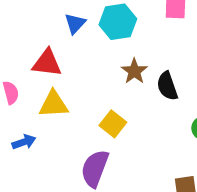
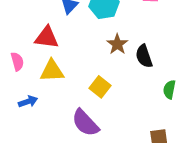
purple semicircle: (95, 168) -> (85, 123), turned -64

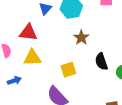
black semicircle: (144, 56) -> (101, 62), moved
yellow square: (100, 87) -> (68, 70), turned 35

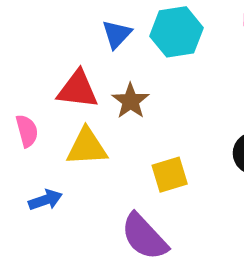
brown star: (81, 38) -> (130, 101), moved

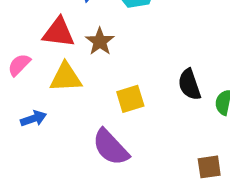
pink semicircle: (27, 131) -> (19, 65), turned -120

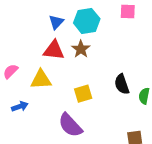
red triangle: (59, 32) -> (54, 50), moved
brown star: (100, 41) -> (81, 49), moved

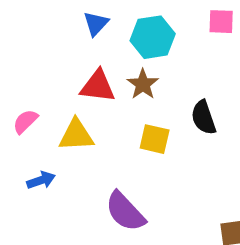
blue triangle: (56, 22) -> (96, 24), moved
black semicircle: (122, 84) -> (204, 118), moved
yellow square: (83, 94) -> (155, 139), moved, turned 30

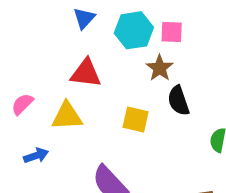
pink square: (221, 22) -> (172, 32), moved
brown star: (143, 84) -> (160, 68), moved

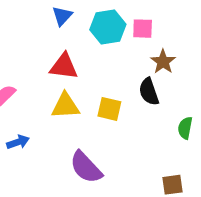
brown star: (160, 68) -> (163, 62), moved
yellow triangle: (67, 116) -> (65, 106), moved

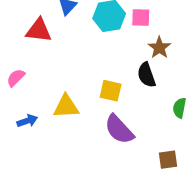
red triangle: (64, 66) -> (39, 30), moved
yellow triangle: (65, 106) -> (66, 106), moved
purple semicircle: (86, 167) -> (119, 129), moved

